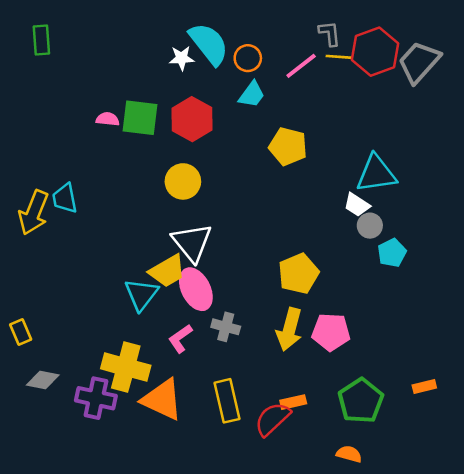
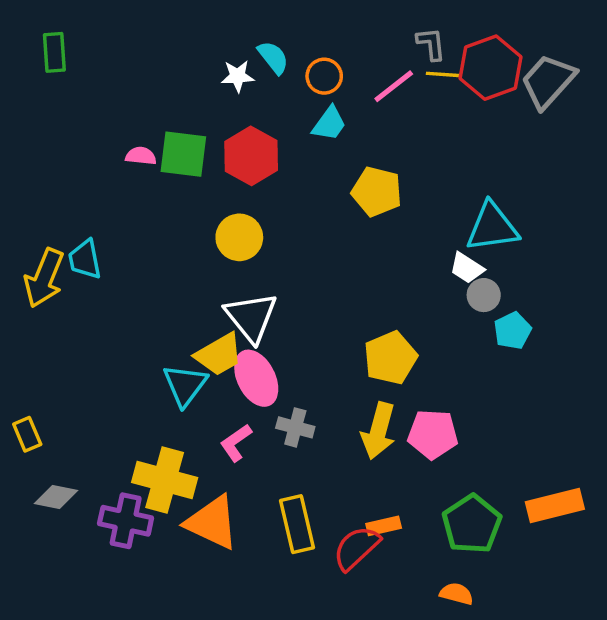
cyan semicircle: (209, 44) -> (273, 57), size x0.6
orange rectangle: (424, 387) -> (555, 505), size x1.8

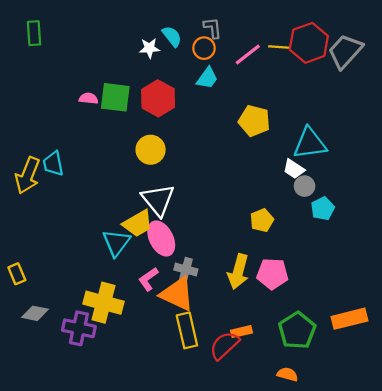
gray L-shape: (431, 44) -> (213, 28), moved
yellow pentagon: (377, 192) -> (254, 121), moved
yellow pentagon: (390, 358) -> (262, 220), moved, size x0.7
orange triangle: (212, 522) -> (177, 294), moved

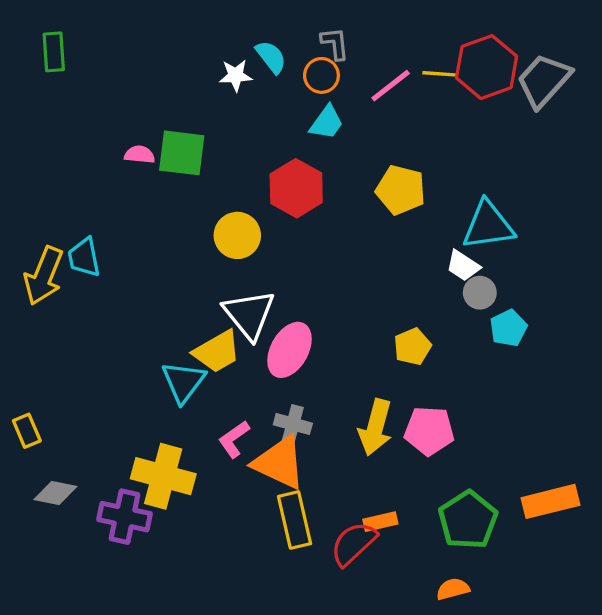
red hexagon: (158, 98) -> (296, 188), moved
pink ellipse: (161, 238) -> (289, 350), moved, turned 56
orange semicircle: (287, 374) -> (453, 589), turned -30

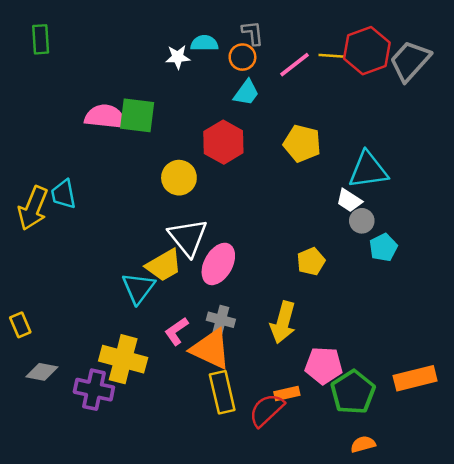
cyan semicircle: (271, 57) -> (204, 43), turned -52
pink semicircle: (140, 155) -> (105, 117), size x1.8
pink pentagon: (429, 431) -> (324, 366), moved
orange semicircle: (453, 589) -> (363, 444), moved

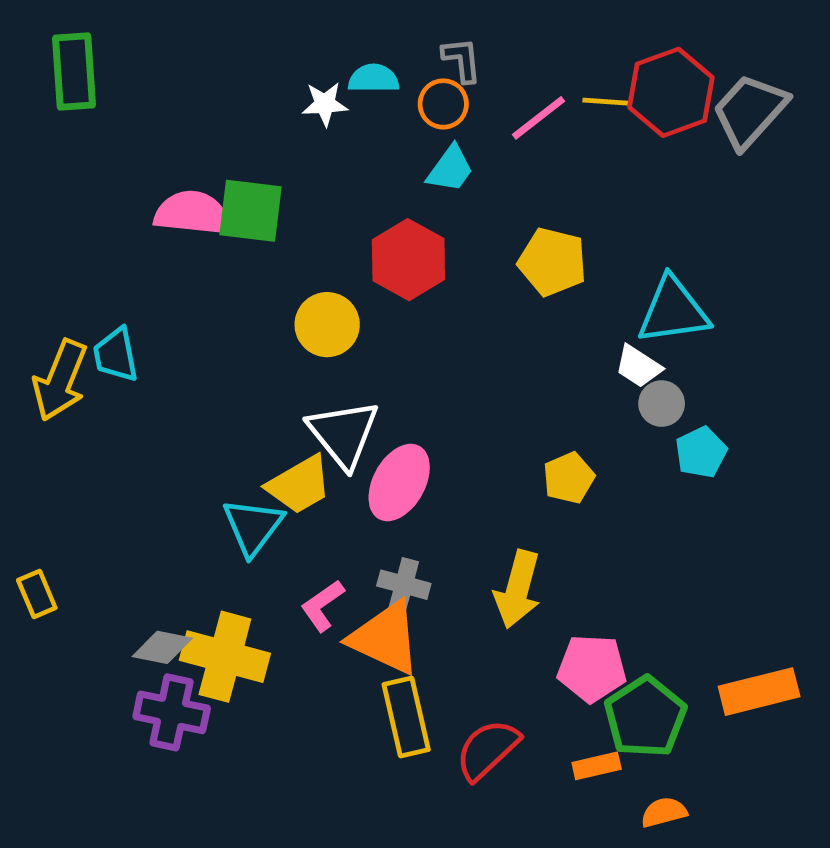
green rectangle: (41, 39) -> (74, 71), size x1.4
gray diamond: (42, 372) -> (162, 647), moved
orange rectangle: (287, 393) -> (597, 766), moved

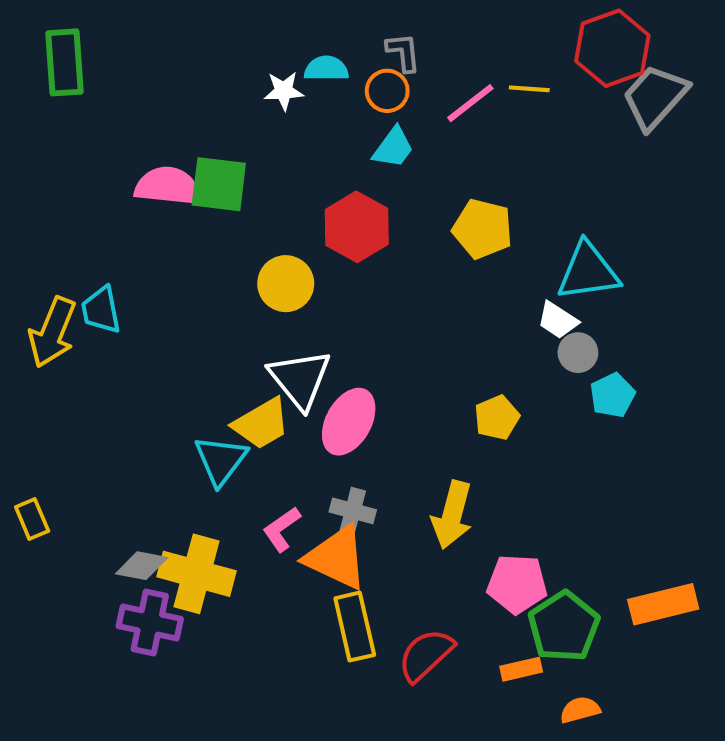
red hexagon: (671, 92) -> (612, 48), moved

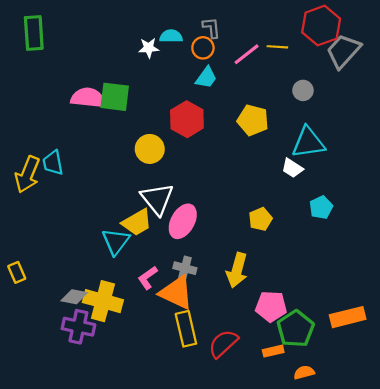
gray circle: (578, 353) -> (303, 90), moved

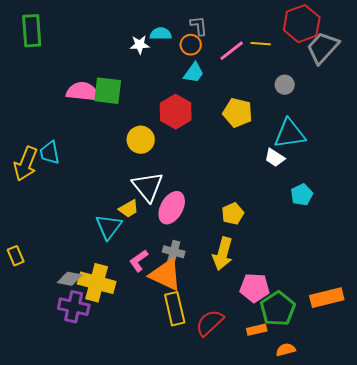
yellow pentagon: (260, 219) -> (233, 214), moved
yellow trapezoid: (137, 222) -> (129, 209), size x0.7

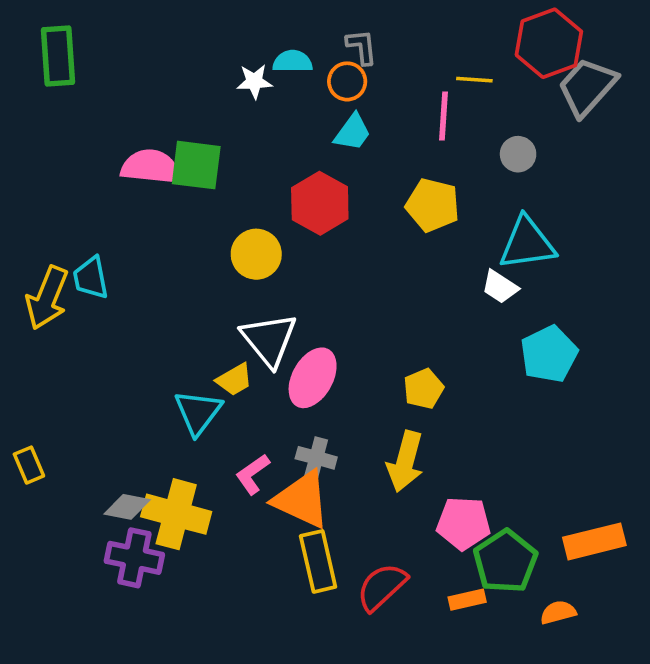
pink line: (232, 51) -> (443, 116), moved, turned -48
cyan pentagon: (302, 195) -> (549, 354), size x1.4
orange semicircle: (286, 350) -> (558, 612), moved

